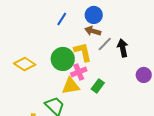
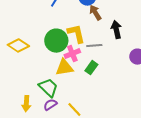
brown arrow: (93, 31) -> (95, 13), moved, turned 42
gray line: (105, 44) -> (94, 46), moved, turned 42

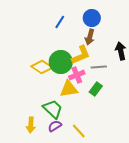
brown arrow: (95, 13) -> (90, 37), moved, turned -133
yellow L-shape: (76, 34) -> (81, 55), turned 80
yellow diamond: (18, 46) -> (42, 67), moved

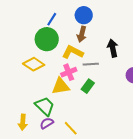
yellow L-shape: (81, 55) -> (73, 52), turned -130
green circle: (61, 62) -> (47, 39), moved

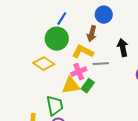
blue circle: (84, 15) -> (104, 15), moved
green rectangle: (88, 86) -> (88, 86), moved
green trapezoid: (45, 106) -> (55, 106), turned 35

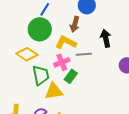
yellow triangle: (71, 86) -> (54, 91), moved
green trapezoid: (55, 106) -> (41, 75), moved

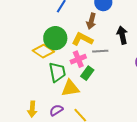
green circle: (40, 29) -> (55, 38), moved

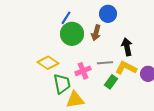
green circle: (55, 38) -> (72, 34), moved
yellow L-shape: (82, 39) -> (126, 68), moved
green rectangle: (87, 73) -> (111, 82), moved

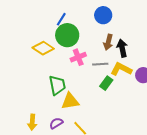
brown arrow: (96, 33) -> (108, 42), moved
yellow diamond: (48, 63) -> (43, 48), moved
pink cross: (83, 71) -> (78, 57), moved

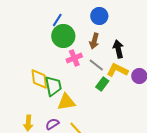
brown arrow: (108, 42) -> (94, 41), moved
yellow diamond: (43, 48) -> (39, 79), moved, turned 50
gray line: (100, 64) -> (96, 65), turned 42

